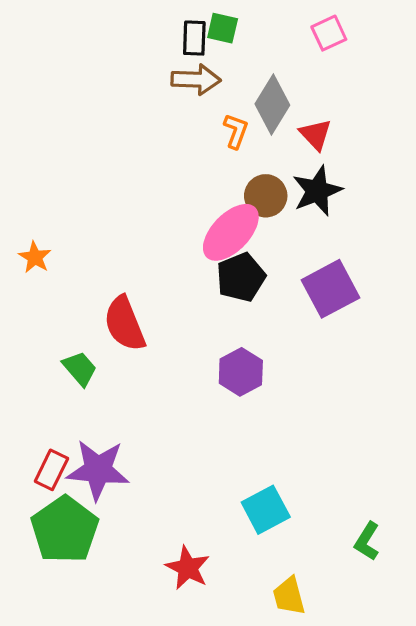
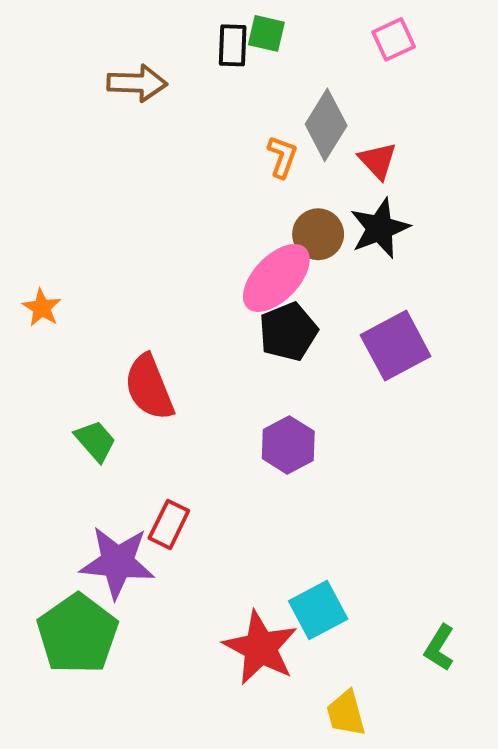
brown arrow: (196, 80) -> (137, 83), moved
red rectangle: (51, 470) -> (169, 524), moved
red star: (188, 568) -> (260, 648), moved, size x1.4

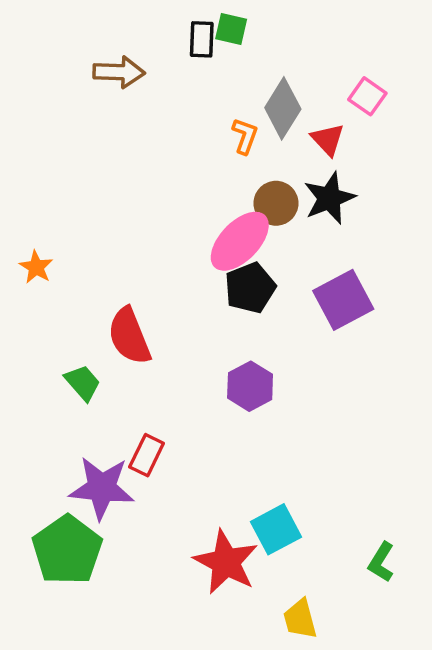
pink square: (394, 39) -> (367, 96), moved, turned -30

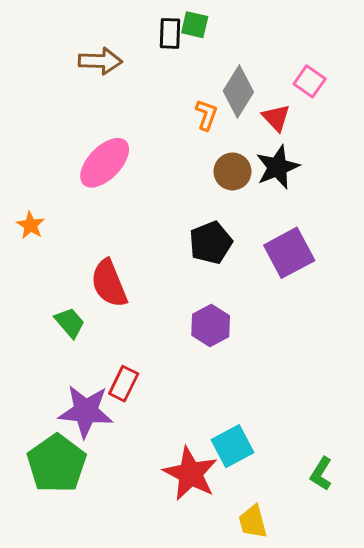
pink ellipse: (240, 241) -> (105, 163), moved

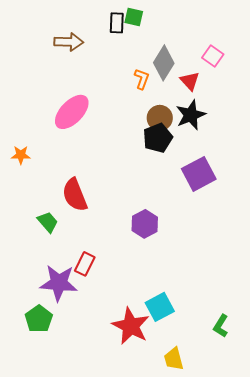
orange star: (31, 225) -> (21, 155), turned -30
black pentagon: (211, 243) -> (158, 138), moved
green pentagon: (57, 464) -> (39, 319), size x0.7

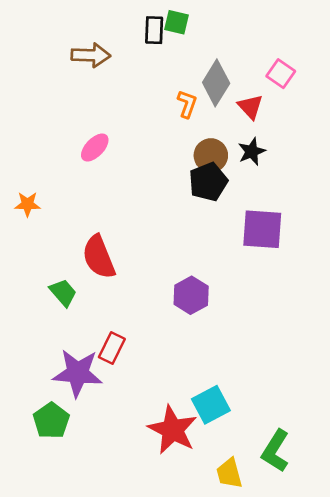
pink ellipse: (72, 112) -> (95, 148), size x0.6
black star: (191, 115) -> (252, 151), size x0.7
purple square: (199, 174) -> (262, 229), turned 32
green L-shape: (221, 326) -> (275, 451), moved, size x1.4

